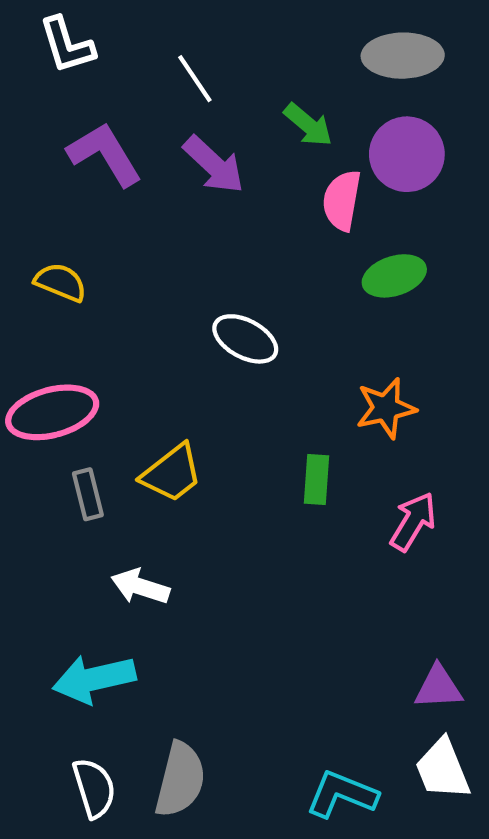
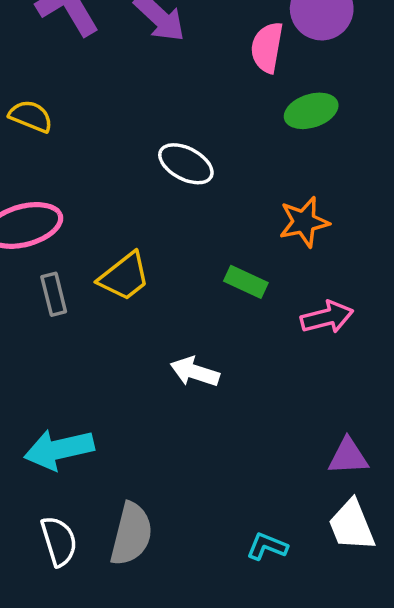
green rectangle: (317, 480) -> (246, 282), turned -69
pink arrow: (413, 521) -> (327, 317), turned 45
white arrow: (140, 587) -> (195, 372), moved
cyan L-shape: (342, 794) -> (267, 546), size x0.7

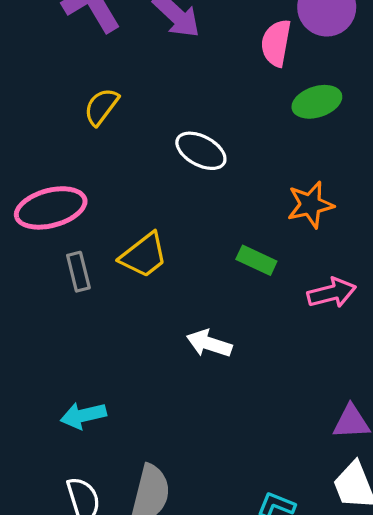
yellow semicircle: (31, 116) -> (101, 107), moved, turned -75
cyan arrow: (59, 449) -> (83, 415), size x0.7

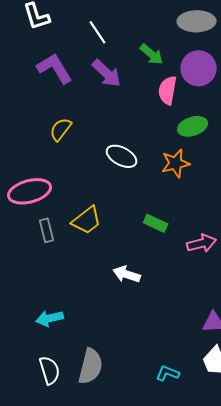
orange star: (310, 205) -> (176, 163), moved

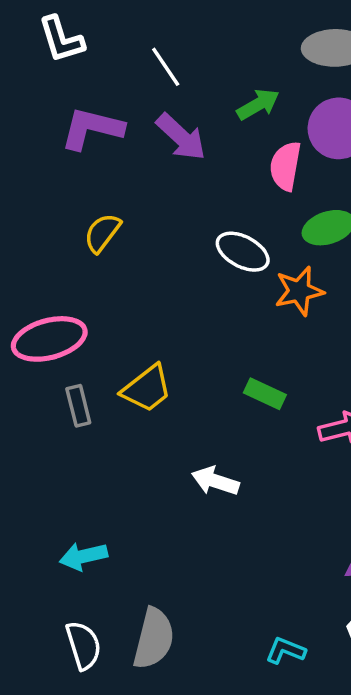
green arrow: (152, 54) -> (258, 104), turned -70
purple L-shape: (55, 68) -> (92, 128), turned -45
white ellipse: (122, 156) -> (243, 252), moved

